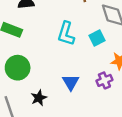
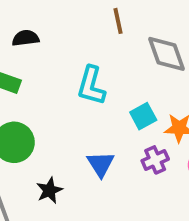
cyan square: (97, 38) -> (143, 116), moved

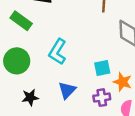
cyan L-shape: (91, 86) -> (58, 52), moved

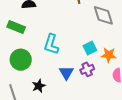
purple cross: (102, 98) -> (87, 69), moved

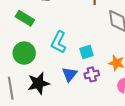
cyan square: (90, 48) -> (86, 52), moved
black star: (39, 86) -> (38, 83), size x1.5

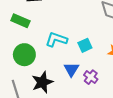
cyan L-shape: (58, 42) -> (56, 39), turned 90
purple cross: (92, 74) -> (91, 77), moved, turned -32

